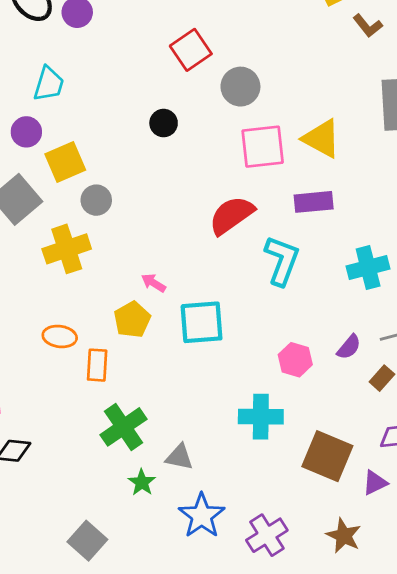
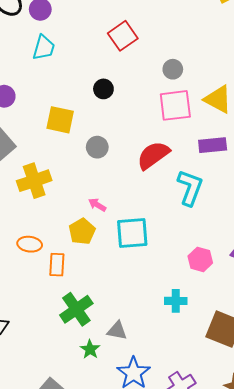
cyan trapezoid: (49, 84) -> (44, 48), moved
gray circle: (240, 87) -> (173, 69), moved, size x0.7
yellow square: (65, 162) -> (60, 120), moved, turned 36
gray circle: (96, 200) -> (97, 147), moved
cyan cross: (261, 417) -> (176, 301), size x0.7

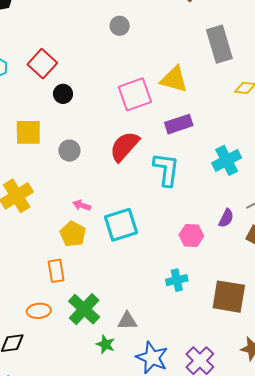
red square: (123, 36) -> (42, 64), moved
gray circle: (173, 69) -> (120, 26), moved
orange ellipse: (30, 244) -> (39, 311), moved

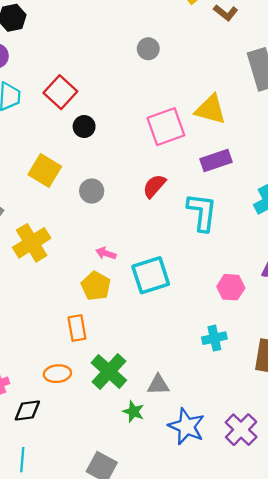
yellow square: (28, 132) -> (45, 171), turned 32
red semicircle: (124, 146) -> (154, 186), size x0.7

